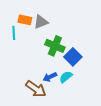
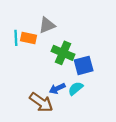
orange rectangle: (25, 20) -> (29, 38), moved
blue square: (73, 57) -> (84, 65), turned 30

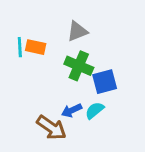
gray triangle: (47, 25) -> (77, 31), moved

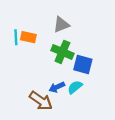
blue square: (105, 82) -> (83, 64), turned 30

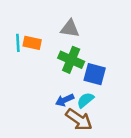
gray triangle: (61, 25) -> (70, 29), turned 30
brown arrow: (41, 101) -> (79, 120), moved

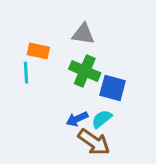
cyan line: (18, 43) -> (26, 73), moved

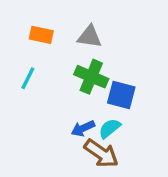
orange rectangle: (38, 51) -> (41, 35), moved
cyan line: (26, 73) -> (28, 78), turned 30

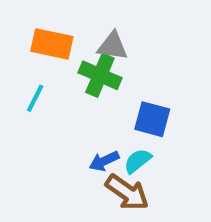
orange rectangle: (41, 35) -> (52, 44), size x1.4
green cross: (91, 77) -> (100, 75), moved

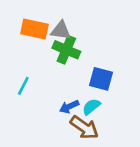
gray triangle: (113, 46) -> (61, 30), moved
cyan line: (35, 98) -> (23, 86), moved

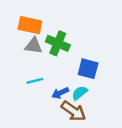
gray triangle: (61, 30) -> (34, 46), moved
cyan line: (23, 86) -> (35, 81), moved, turned 49

